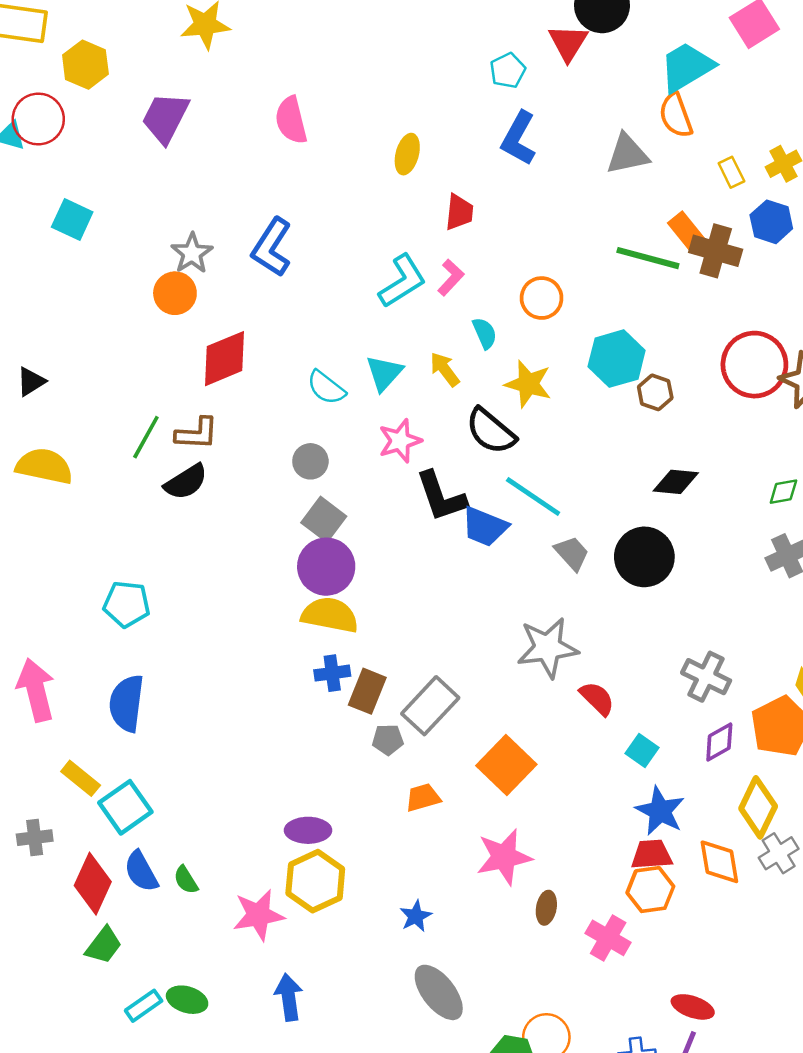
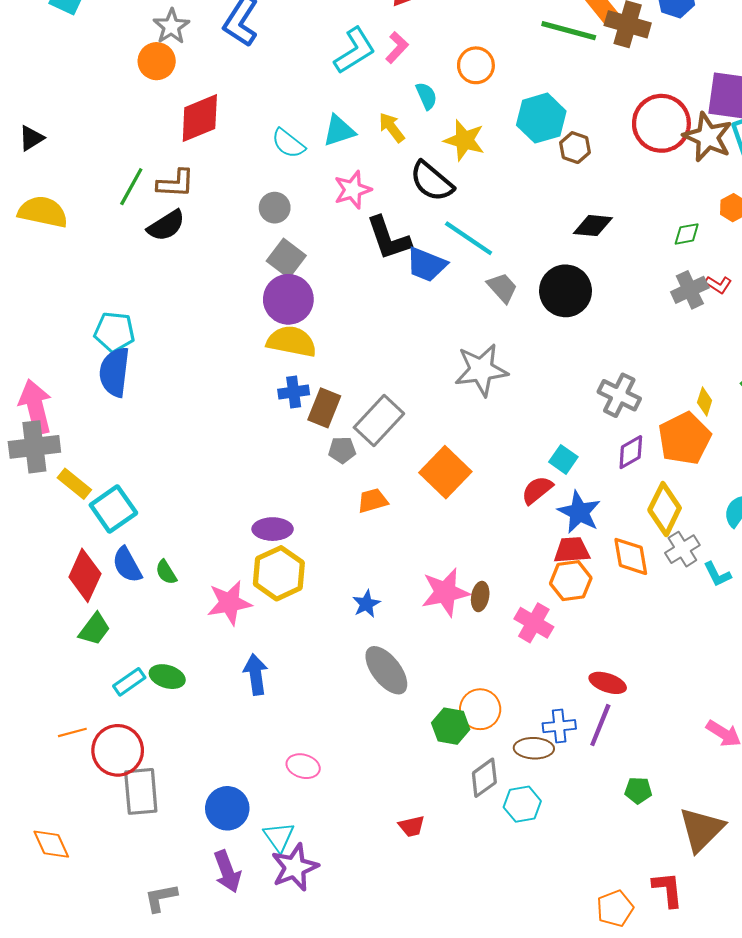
cyan triangle: (384, 373) -> (339, 131), turned 30
red semicircle: (597, 698) -> (537, 490), moved, turned -84
blue semicircle: (127, 703) -> (114, 372), moved
gray cross: (35, 838) -> (34, 447), moved, size x1.6
pink star: (504, 857) -> (445, 592), moved

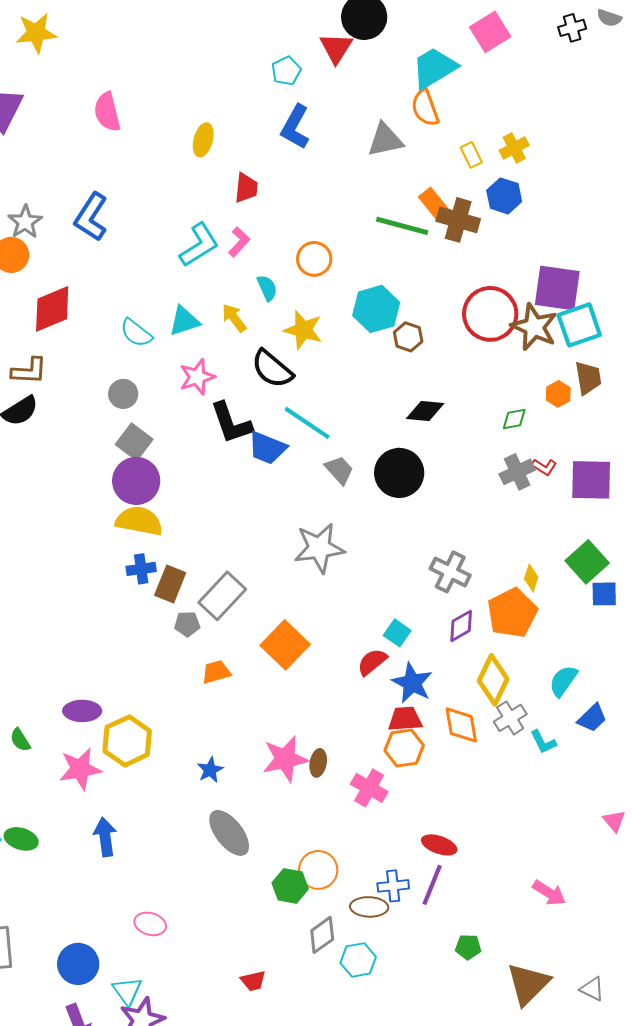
purple ellipse: (273, 529) -> (82, 711), moved

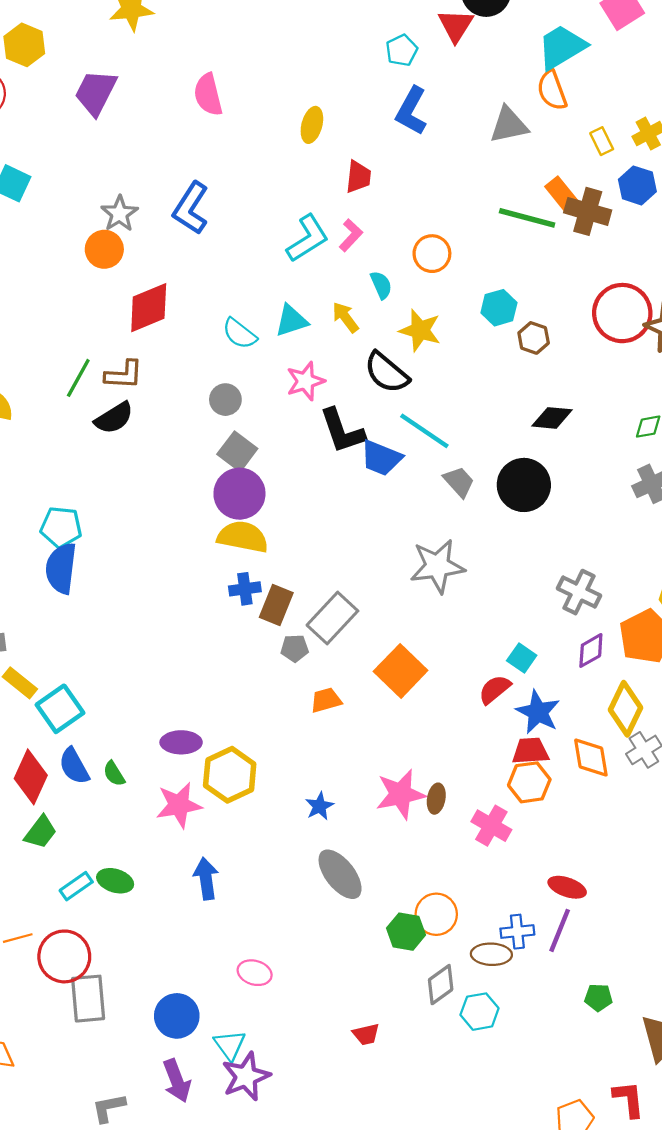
cyan hexagon: (376, 309) -> (499, 308), size x0.7

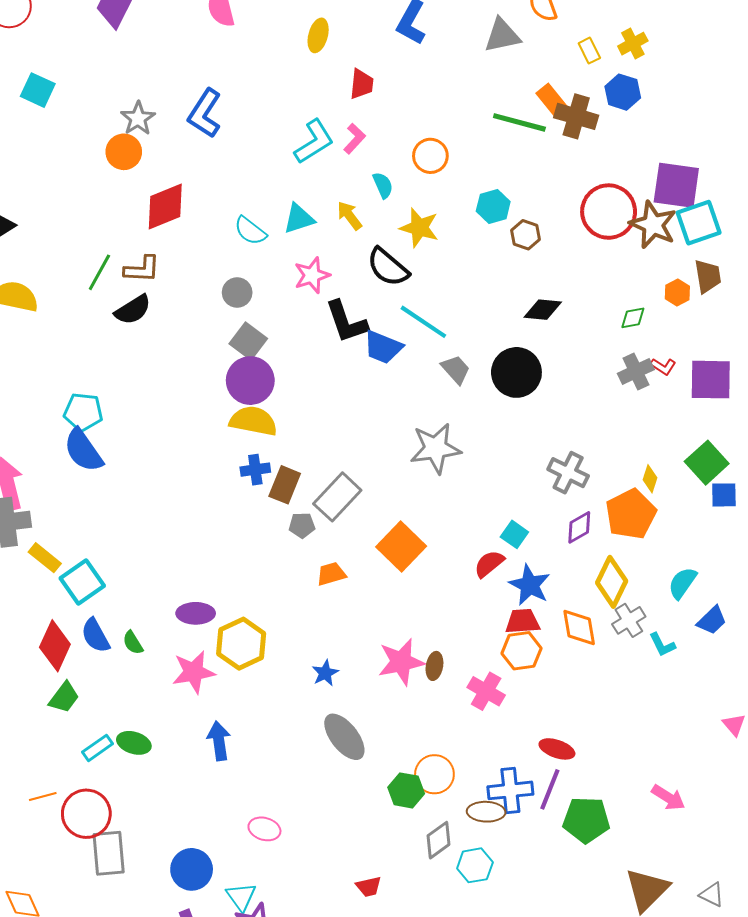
blue semicircle: (61, 568) -> (83, 450), turned -42
blue cross: (517, 932) -> (510, 790), size x1.4
green pentagon: (598, 998) -> (586, 820), moved, size x1.8

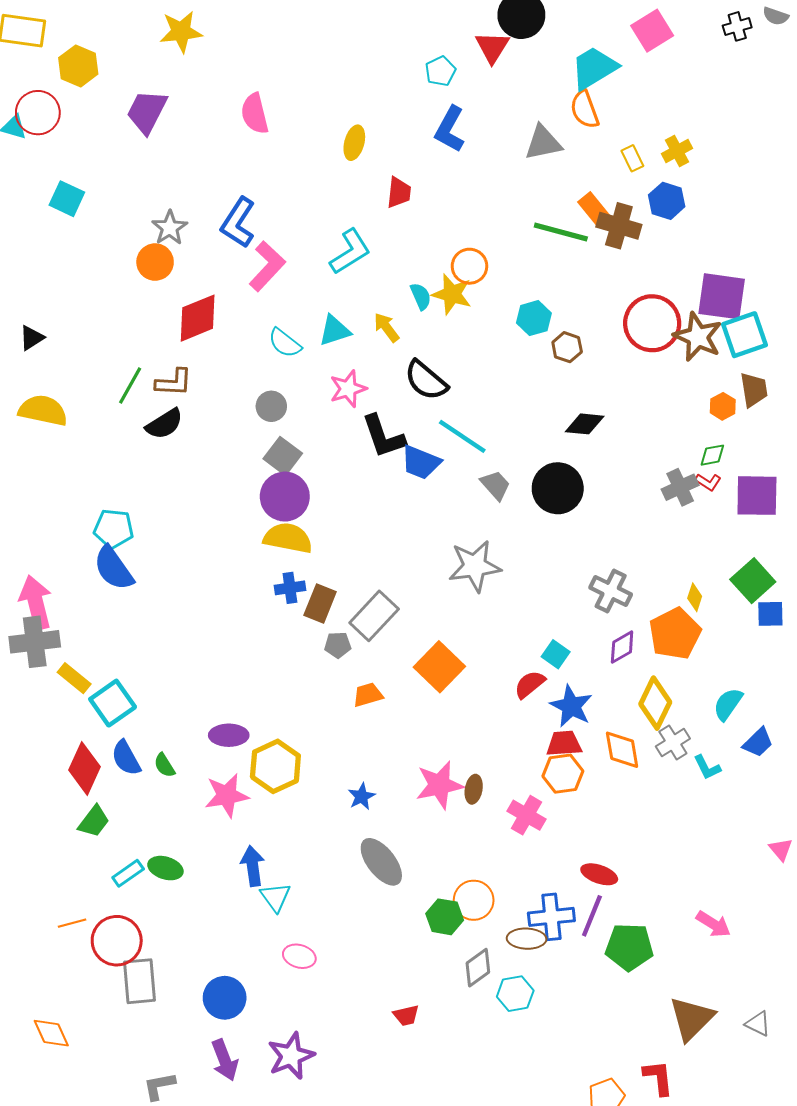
pink L-shape: (355, 139) -> (267, 266), moved, size x1.6
yellow star: (419, 228) -> (452, 294), moved
green diamond: (633, 318) -> (712, 455), moved
cyan triangle: (241, 897) -> (275, 897), moved

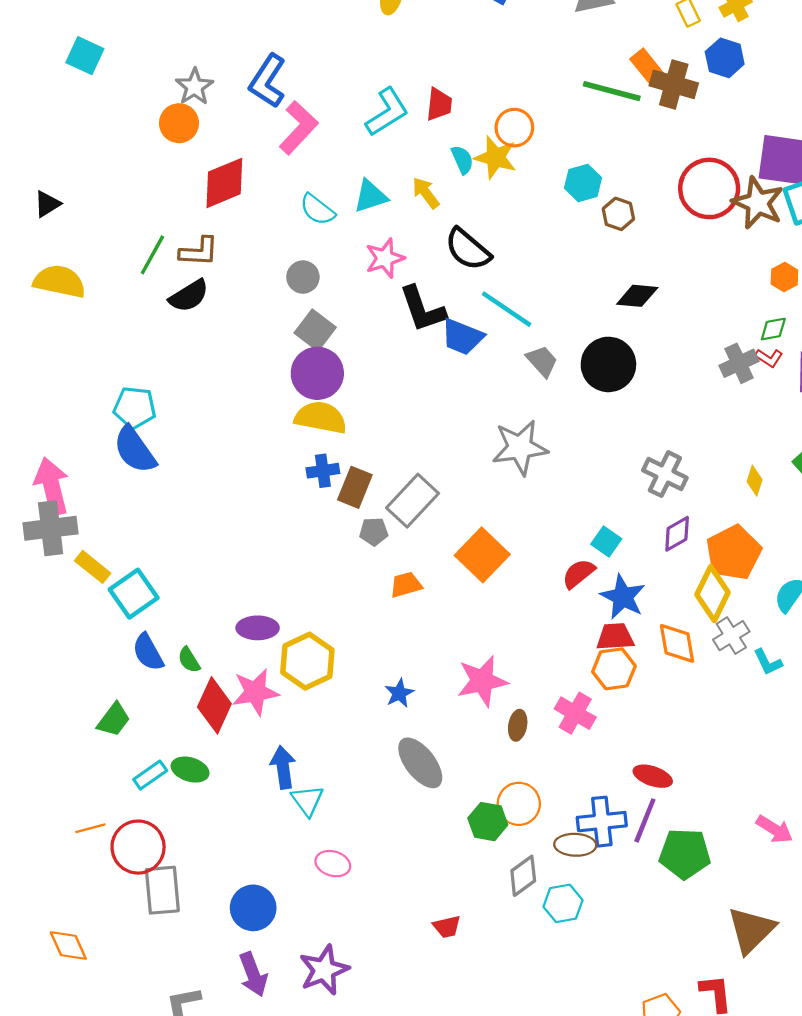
red trapezoid: (399, 193) -> (439, 104), moved
orange pentagon: (675, 634) -> (733, 553), moved
red diamond: (85, 768) -> (214, 705), moved
brown ellipse: (474, 789) -> (518, 725), moved

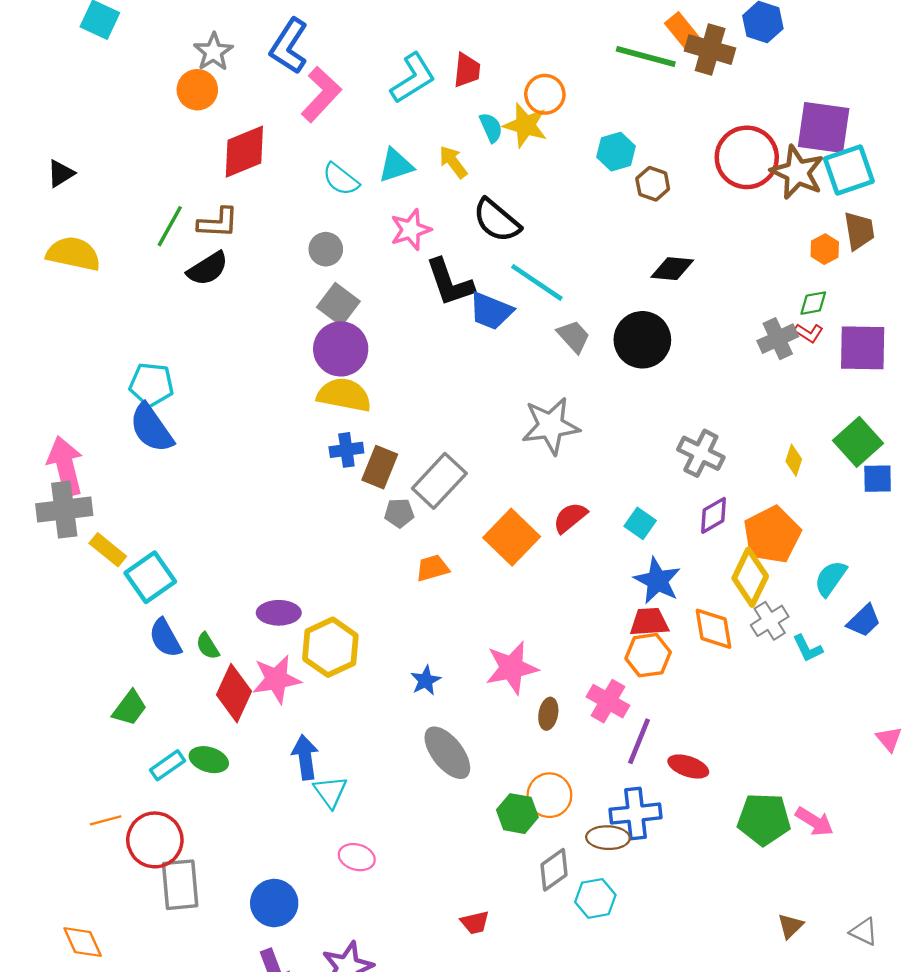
red semicircle: (579, 574) -> (570, 518), moved
purple line: (645, 820) -> (639, 741), moved
green pentagon: (685, 854) -> (764, 819), moved
brown triangle: (751, 930) -> (790, 926), size x0.5

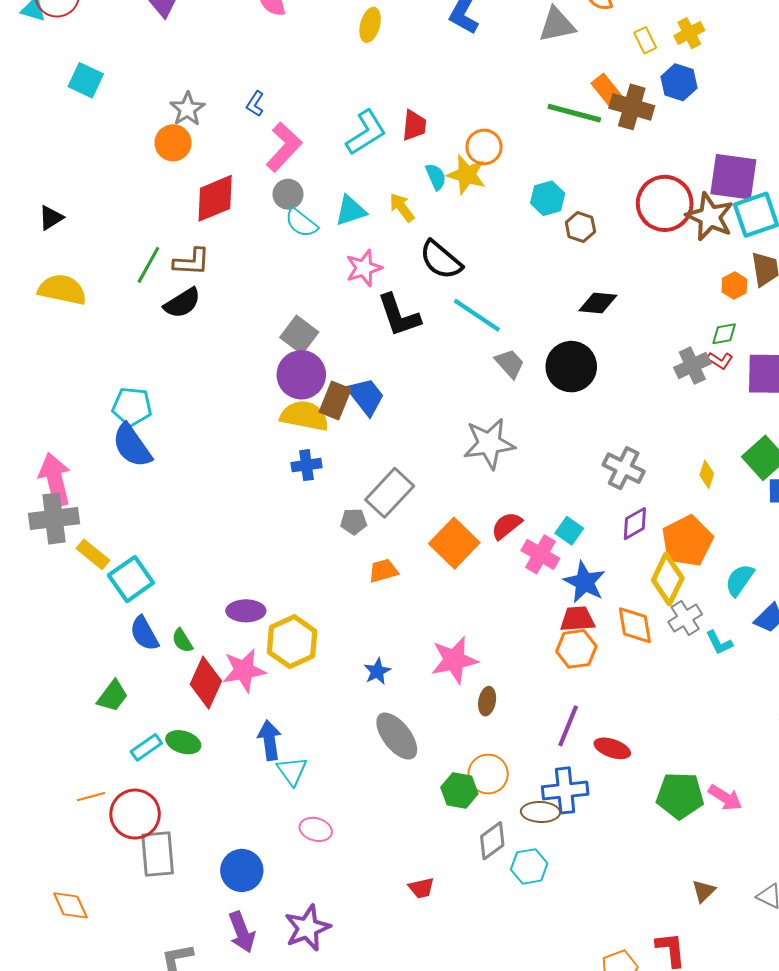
blue L-shape: (289, 46) -> (255, 104), size x0.5
gray circle: (326, 249) -> (288, 194), moved
blue trapezoid: (491, 311) -> (366, 396), moved, turned -150
brown rectangle: (380, 467) -> (335, 400), moved
pink cross: (608, 701) -> (540, 554), moved

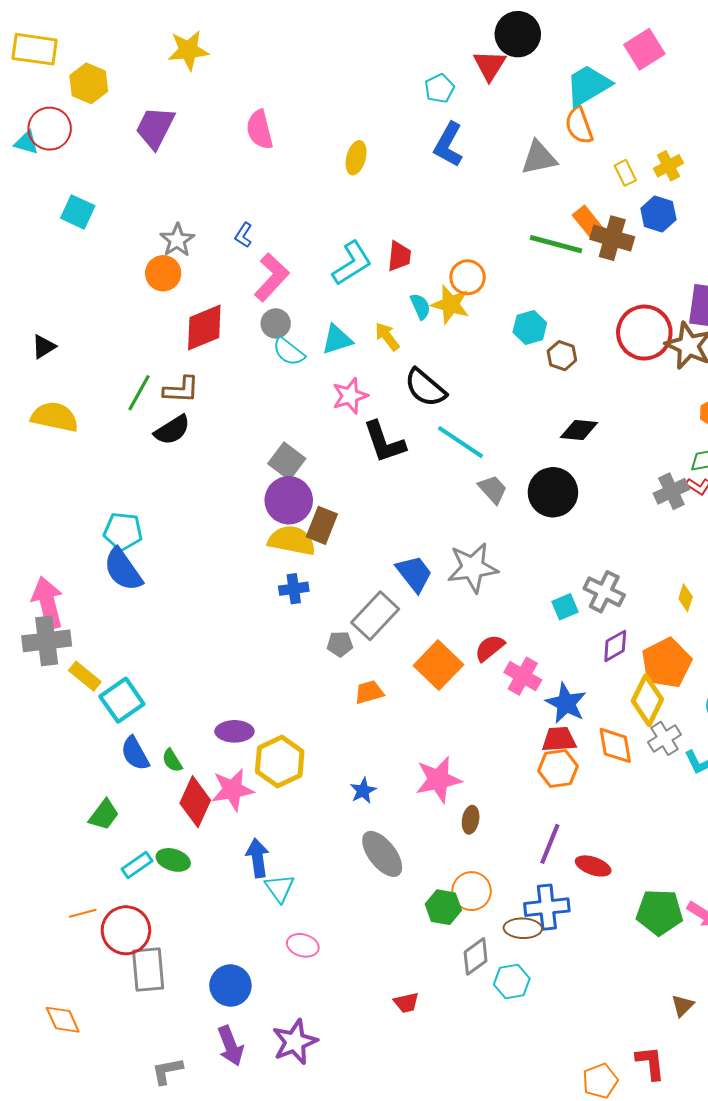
blue trapezoid: (366, 396) -> (414, 574), moved
cyan square: (569, 531) -> (565, 607), moved, turned 32

